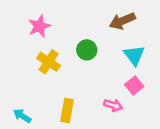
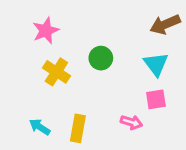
brown arrow: (122, 21) -> (165, 24), moved
pink square: (134, 85) -> (156, 99), turned 30
cyan arrow: (22, 116) -> (40, 127), moved

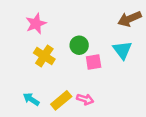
pink square: (156, 99) -> (94, 62), moved
pink arrow: (131, 122) -> (85, 99), moved
yellow rectangle: (78, 128) -> (61, 100), turned 40

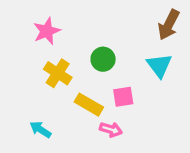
brown arrow: (130, 19) -> (169, 25), turned -40
pink square: (94, 62) -> (123, 97), moved
yellow rectangle: (61, 100) -> (89, 105), moved, turned 70

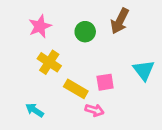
brown arrow: (169, 25) -> (120, 21), moved
green circle: (103, 59) -> (85, 32), moved
cyan triangle: (159, 65) -> (144, 70), moved

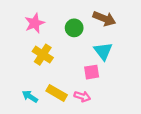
brown arrow: (120, 21) -> (104, 19), turned -95
cyan triangle: (144, 70) -> (103, 51), moved
yellow rectangle: (76, 89) -> (57, 93), moved

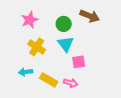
cyan triangle: (103, 51) -> (66, 44), moved
cyan arrow: (30, 96) -> (26, 72), moved, turned -40

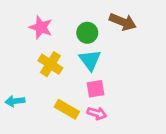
pink star: (30, 20) -> (41, 27), turned -30
pink square: (79, 62) -> (95, 89), moved
cyan arrow: (26, 72) -> (15, 101), moved

